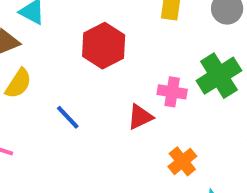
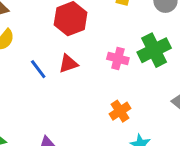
red triangle: (140, 117) -> (68, 64), moved

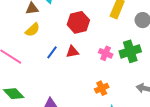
blue line: (38, 69) -> (52, 52), turned 64

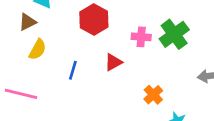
red triangle: (72, 52) -> (113, 62), moved
pink cross: (106, 53) -> (141, 37), moved

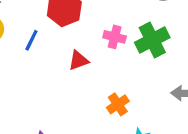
blue line: (73, 70) -> (31, 40), moved

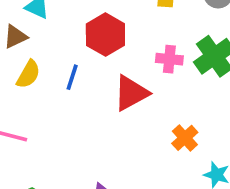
red triangle: (79, 61) -> (131, 93), size x1.5

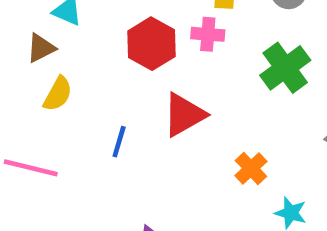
pink cross: (169, 59) -> (208, 34), moved
blue line: (72, 77) -> (119, 142), moved

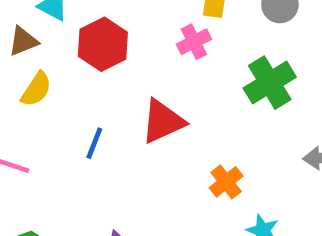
pink cross: (208, 34) -> (194, 42), turned -36
red hexagon: (151, 44) -> (103, 44), moved

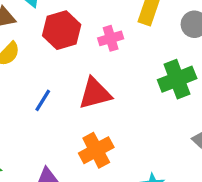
pink cross: (194, 42) -> (111, 38), moved
orange cross: (226, 182) -> (96, 150), moved, size x1.4

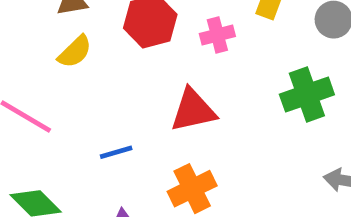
blue line: (43, 100) -> (116, 152), moved, turned 40

